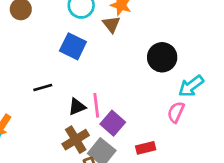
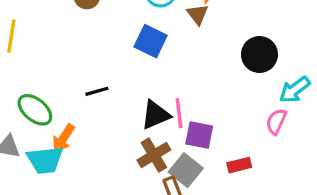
black line: (43, 87) -> (97, 91), moved
black triangle: (77, 107) -> (156, 115), size x1.4
purple square: (113, 123) -> (199, 135), turned -30

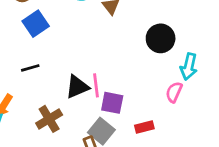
blue square: (151, 41) -> (36, 24), moved, turned 30
cyan arrow: (295, 90) -> (189, 67), turned -40
brown cross: (154, 155) -> (49, 119), moved

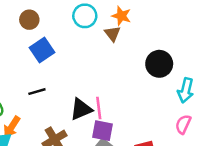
pink semicircle: (174, 92) -> (183, 124), moved
purple square: (112, 103) -> (102, 131), moved

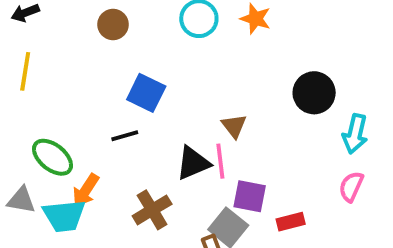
brown triangle: (113, 34) -> (234, 126), moved
blue square: (42, 50) -> (146, 93), moved, turned -30
purple square: (102, 131) -> (250, 196), moved

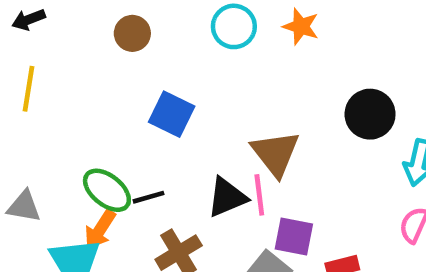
brown triangle: (234, 126) -> (275, 153), size x1.6
black line: (125, 136) -> (149, 197), moved
green ellipse: (53, 157) -> (107, 190), moved
gray triangle: (21, 200) -> (24, 206), moved

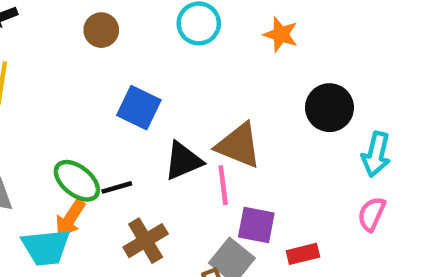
orange star: (301, 26) -> (281, 35), moved
brown triangle: (275, 153) -> (239, 145), turned -30
black triangle: (227, 197) -> (183, 161), moved

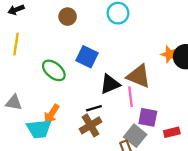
orange star: (281, 35) -> (170, 54), moved
green ellipse: (77, 181) -> (54, 70), moved
black line: (117, 187) -> (94, 108), moved

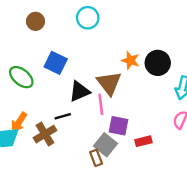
orange star: (170, 54) -> (130, 61), moved
brown triangle: (139, 76) -> (109, 83), turned 30
brown cross: (90, 125) -> (45, 134), moved

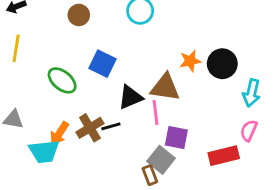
orange star: (130, 61) -> (190, 61), turned -30
brown triangle: (109, 83) -> (165, 87), turned -44
brown cross: (45, 134) -> (90, 128), moved
red rectangle: (143, 141) -> (224, 156), moved, size x1.5

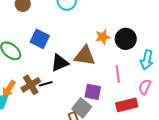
pink line: (155, 112) -> (118, 74), moved

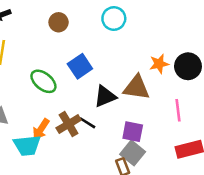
blue square: (40, 39) -> (80, 66), turned 30
black line: (46, 84) -> (87, 123), turned 48
purple square: (93, 92) -> (133, 132), moved

